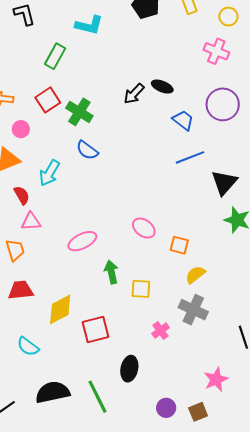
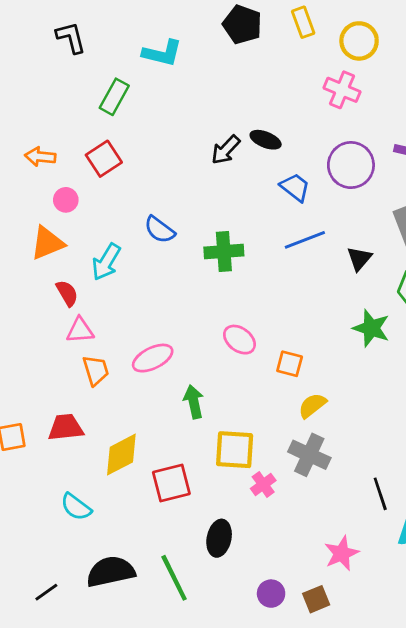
yellow circle: (228, 17) -> (359, 41), size x1.4
green cross: (79, 112) -> (224, 251), moved, turned -36
black triangle: (224, 183) -> (359, 259), moved, size x0.7
orange trapezoid: (15, 250) -> (96, 370), moved
yellow square: (141, 289) -> (235, 450), moved, size x1.4

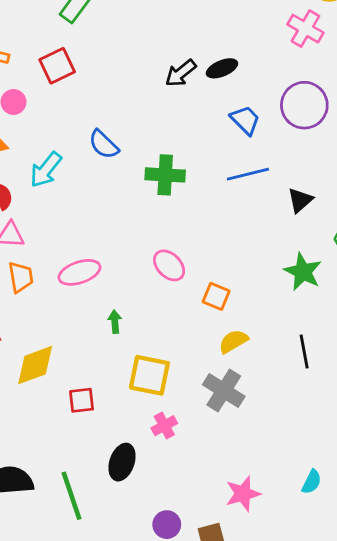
black ellipse: (266, 140) -> (222, 68), turned -52
green arrow: (194, 402) -> (115, 322), size x0.7
red square: (171, 483) -> (82, 400), size x0.7
pink cross: (263, 484) -> (164, 426), moved
black line: (380, 494) -> (304, 352), moved

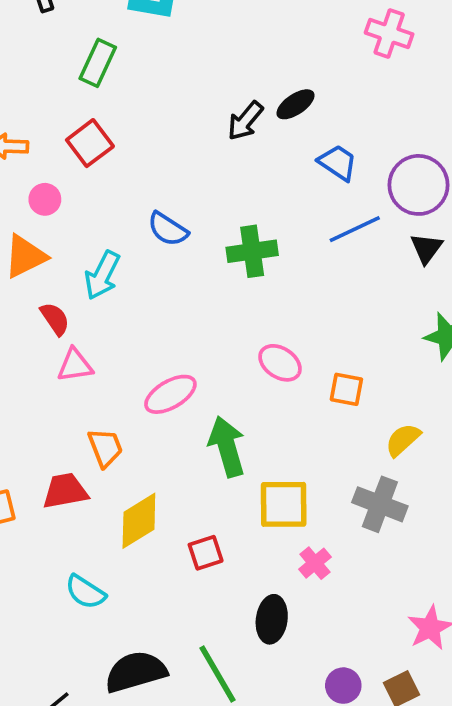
purple circle: (304, 105) -> (418, 185), moved
orange trapezoid: (21, 277) -> (105, 448), moved
green arrow: (115, 322) -> (227, 447), size x2.0
yellow semicircle: (233, 341) -> (403, 440), moved

